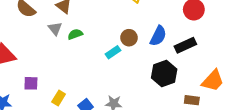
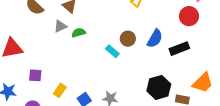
gray triangle: (55, 29) -> (60, 26), turned 40
cyan rectangle: (113, 52) -> (112, 51), turned 72
black hexagon: (164, 73) -> (159, 87), moved

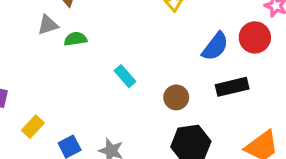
brown circle: (128, 39) -> (176, 97), moved
blue semicircle: (155, 39) -> (215, 46), moved

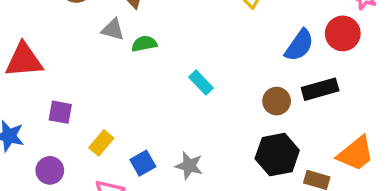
gray triangle: (48, 25) -> (113, 30), turned 35
brown circle: (176, 97) -> (277, 101), moved

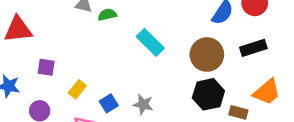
cyan rectangle: (201, 83) -> (150, 42), size x1.5
black rectangle: (320, 89) -> (253, 48), moved
brown circle: (277, 101) -> (207, 55), size x1.6

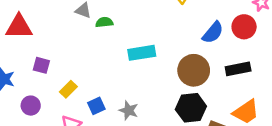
cyan rectangle: (150, 42) -> (142, 53), turned -60

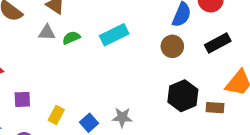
cyan rectangle: (142, 53) -> (114, 35), moved
brown circle: (194, 70) -> (172, 46), moved, size x0.7

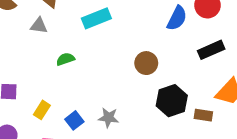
cyan rectangle: (114, 35) -> (96, 18), moved
green semicircle: (71, 38) -> (65, 59), moved
brown circle: (172, 46) -> (146, 63), moved

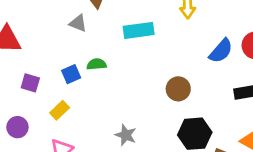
blue square: (74, 120) -> (71, 74), moved

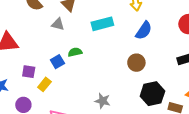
blue semicircle: (221, 51) -> (144, 30), moved
yellow rectangle: (60, 110) -> (44, 84), moved

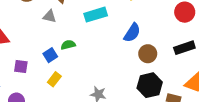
blue semicircle: (144, 30) -> (132, 33), moved
brown circle: (136, 63) -> (148, 54), moved
yellow rectangle: (44, 84) -> (54, 79), moved

